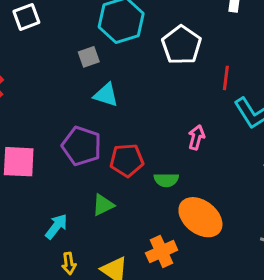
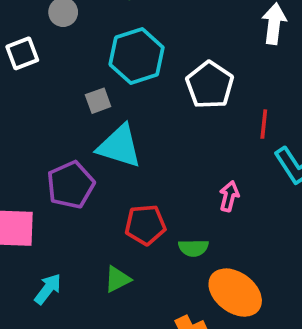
cyan triangle: (106, 95) -> (119, 146), size x1.5
purple pentagon: (82, 146) -> (71, 185), moved, turned 30
cyan arrow: (56, 226) -> (48, 289), moved

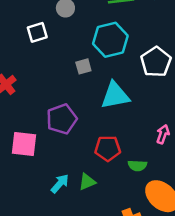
cyan triangle: (119, 146) -> (115, 95), moved, turned -32
cyan arrow: (48, 289) -> (60, 184), moved

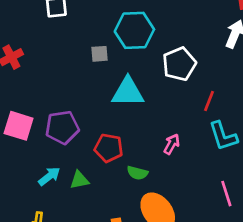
purple pentagon: (62, 119) -> (62, 127), moved

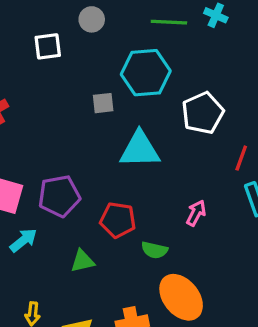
cyan arrow: (49, 176) -> (23, 240), moved

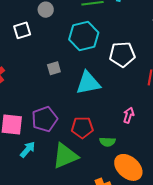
gray square: (103, 103) -> (54, 68), moved
white pentagon: (203, 113) -> (122, 54), turned 30
green triangle: (82, 261) -> (65, 156), size x1.8

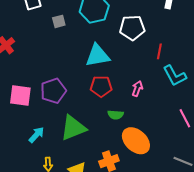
gray square: (54, 68) -> (59, 21), moved
red pentagon: (82, 128) -> (101, 86), moved
cyan arrow: (28, 150) -> (36, 135), moved

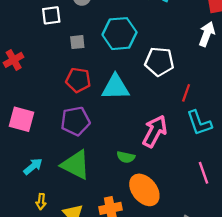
red pentagon: (101, 86) -> (78, 80), moved
pink arrow: (137, 89) -> (155, 131), size x1.8
purple pentagon: (53, 91) -> (75, 121), moved
green triangle: (73, 128) -> (76, 165), turned 40

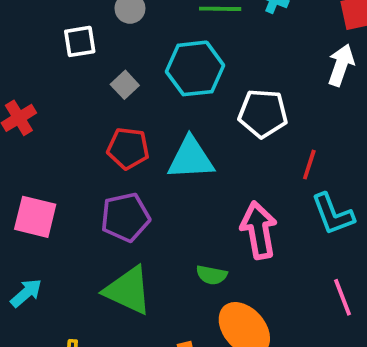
gray square: (77, 42) -> (125, 85), turned -35
pink arrow: (155, 131) -> (259, 230), turned -36
cyan arrow: (33, 166) -> (26, 293), moved

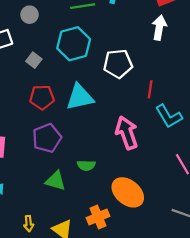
green semicircle: (212, 275) -> (86, 165), moved
green triangle: (128, 290) -> (56, 181), size x0.7

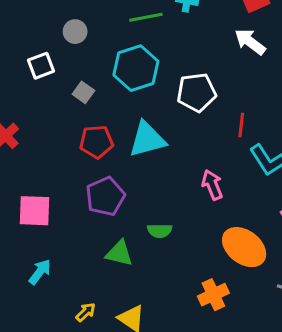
white arrow: (159, 28) -> (250, 42), turned -60
pink arrow: (127, 133) -> (212, 185), size x0.7
orange ellipse: (128, 192) -> (244, 247), moved
orange cross: (98, 217) -> (213, 295), moved
yellow arrow: (29, 224) -> (86, 312), turned -126

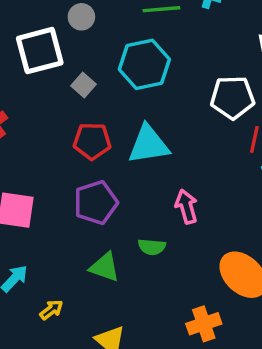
white square: (41, 66) -> (40, 51), size x1.6
white pentagon: (197, 92) -> (233, 97), moved
pink arrow: (212, 185) -> (186, 207), moved
yellow arrow: (86, 312) -> (51, 310), moved

